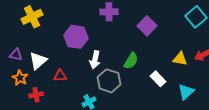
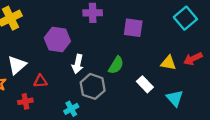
purple square: (147, 26) -> (133, 28), turned -36
cyan triangle: (186, 92) -> (175, 98), turned -30
red cross: (36, 95) -> (25, 101), moved

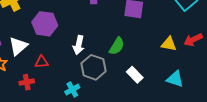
purple hexagon: (57, 39) -> (45, 24), moved
white rectangle: (145, 84) -> (135, 75), moved
cyan triangle: (175, 98) -> (175, 79), turned -30

